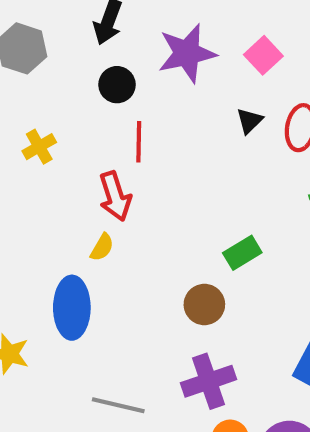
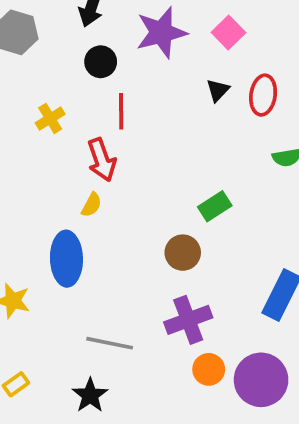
yellow cross: (39, 147) -> (50, 118), moved

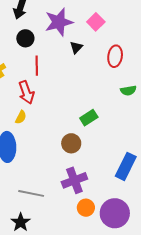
black triangle: (218, 90) -> (76, 47), moved

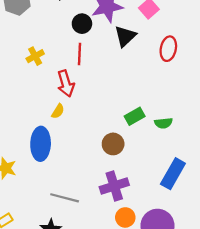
black circle: (25, 38) -> (82, 24), moved
black triangle: (76, 47) -> (125, 36), size x1.5
green semicircle: (128, 91) -> (163, 123), moved

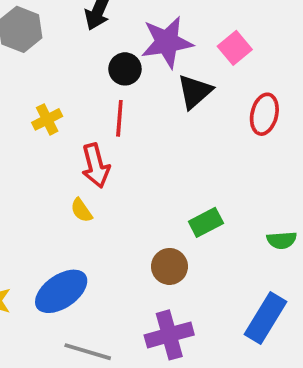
yellow semicircle: (58, 111) -> (81, 210), turned 112
green semicircle: (163, 123) -> (282, 240), moved
blue ellipse: (41, 144) -> (61, 291), moved, turned 52

